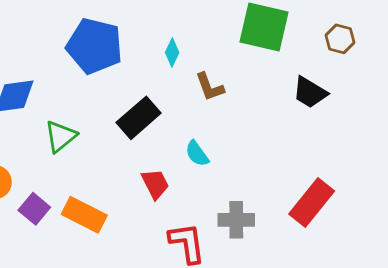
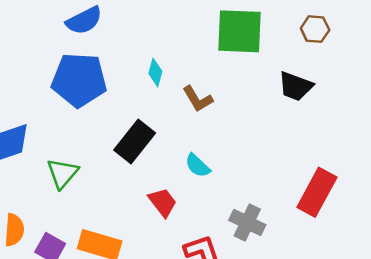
gray cross: (236, 220) -> (247, 223), turned 36

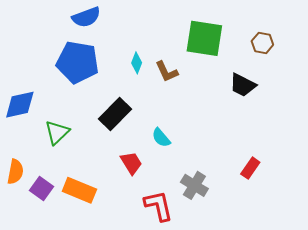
brown L-shape: (198, 99) -> (167, 72), moved
red rectangle: (317, 192) -> (250, 168), size x0.6

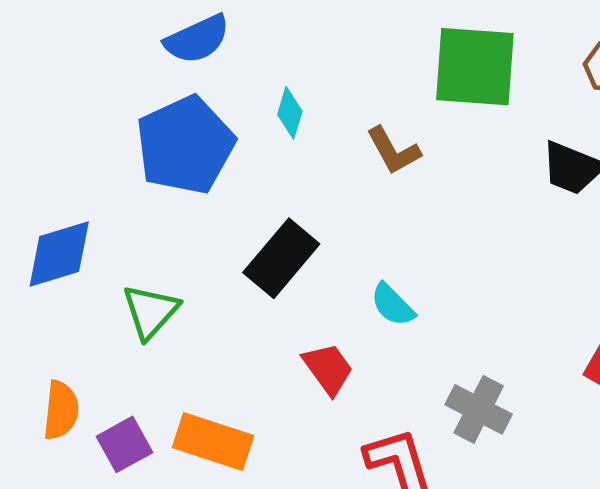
blue pentagon: (78, 62) -> (185, 145), turned -30
cyan diamond: (137, 63) -> (290, 113), moved
purple square: (41, 188) -> (125, 444), turned 30

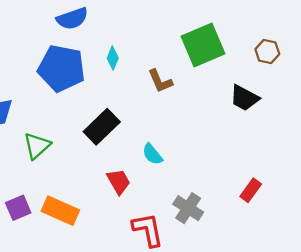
green square: (475, 67) -> (203, 45), turned -33
blue pentagon: (185, 145) -> (61, 68), turned 30

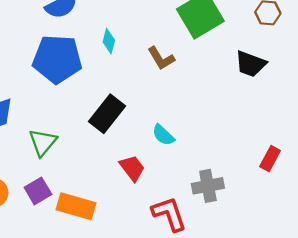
purple square: (18, 208) -> (38, 191), moved
gray cross: (188, 208) -> (208, 186), turned -36

